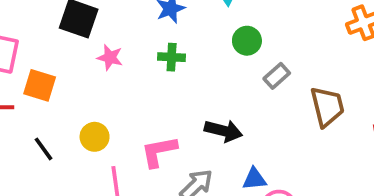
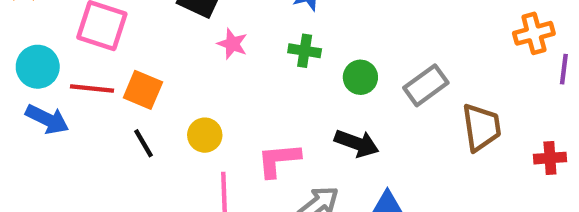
green circle: (247, 41) -> (360, 77), moved
gray rectangle: (277, 76) -> (426, 85), size x1.4
orange square: (40, 85) -> (143, 90), moved

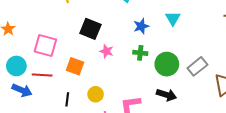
green circle: (360, 77) -> (167, 64), size x1.5
orange square: (143, 90) -> (75, 66), moved
black line: (143, 143) -> (67, 99), turned 40

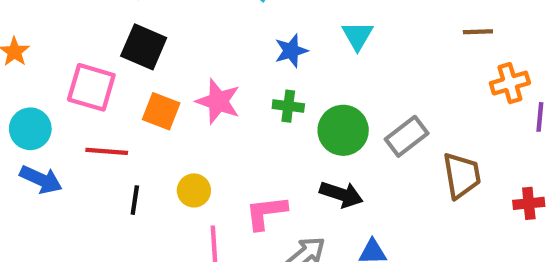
black square: (90, 29) -> (144, 47), moved
pink star: (106, 51) -> (218, 101), size x1.5
orange square: (75, 66) -> (161, 111), moved
red line: (42, 75) -> (107, 151), moved

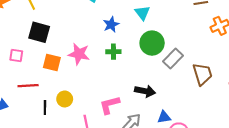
pink square: (91, 87) -> (16, 55), size x0.6
green circle: (343, 130) -> (152, 43), moved
yellow circle: (194, 190) -> (65, 99), moved

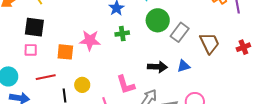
black square: (39, 32) -> (34, 27), moved
pink L-shape: (110, 105) -> (126, 85), turned -85
blue triangle: (164, 117) -> (184, 66), moved

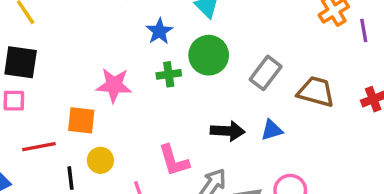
green circle: (158, 20) -> (209, 55), moved
brown trapezoid: (210, 43) -> (316, 92), turned -50
orange square: (65, 52) -> (81, 120), moved

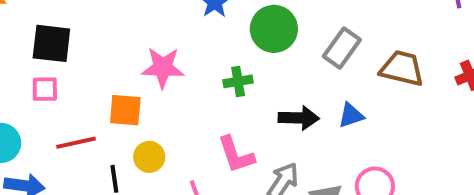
green cross: (169, 74) -> (238, 81), moved

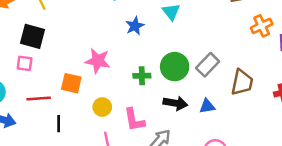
green circle: (274, 29) -> (175, 67), moved
brown trapezoid: (402, 68) -> (242, 82), turned 80
yellow circle: (149, 157) -> (102, 107), moved

